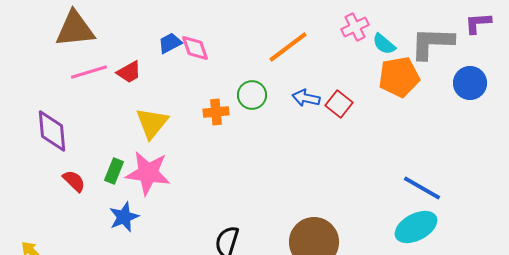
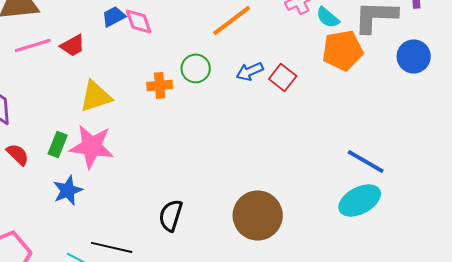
blue arrow: (306, 98) -> (250, 71), turned -36
yellow triangle: (152, 123) -> (96, 96), turned 33

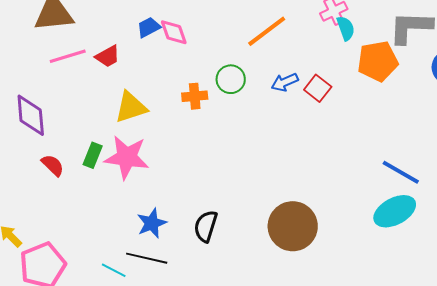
cyan semicircle: (328, 17) -> (346, 28), moved, turned -150
blue star: (68, 190) -> (152, 223), moved

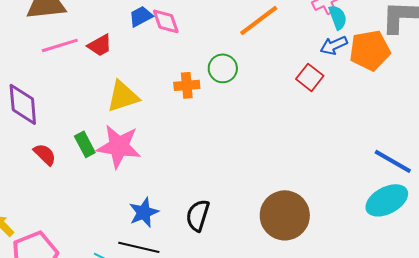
blue arrow: (285, 82) -> (334, 45), moved
green rectangle: (93, 155) -> (85, 144), turned -50

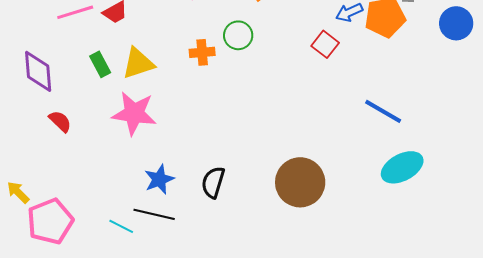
green rectangle: (85, 144) -> (100, 64), moved
blue line: (393, 161) -> (383, 111), moved

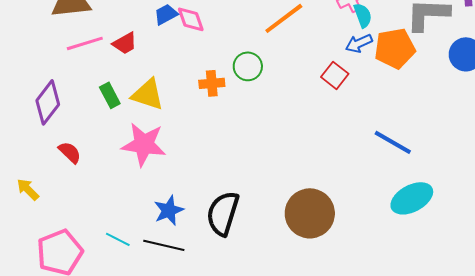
yellow triangle: (138, 63) -> (148, 94), turned 36
purple diamond: (38, 71) -> (48, 102), turned 42
black semicircle: (213, 182) -> (223, 213), size x1.4
yellow arrow: (18, 192) -> (28, 189), moved
cyan line: (121, 226) -> (118, 239), moved

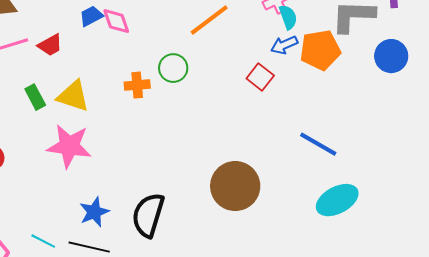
brown circle: (310, 213) -> (235, 186), moved

